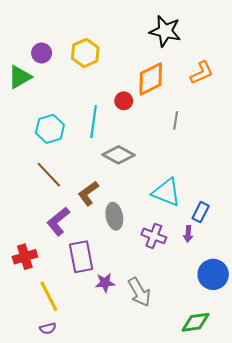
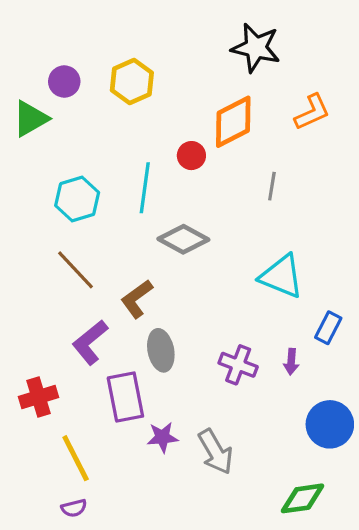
cyan triangle: (166, 192) -> (282, 276), moved
blue rectangle: (201, 212) -> (328, 328), moved
gray ellipse: (114, 216) -> (161, 350), moved

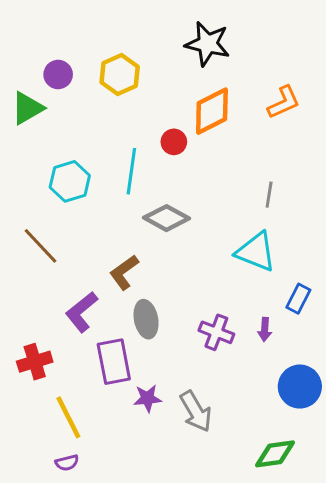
black star: (256, 48) -> (208, 44), moved
gray line: (272, 186) -> (269, 195), moved
brown line: (76, 270) -> (41, 246), moved

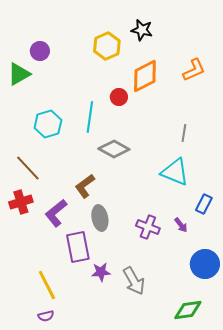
black star: (208, 44) -> (142, 30), size x0.7
yellow hexagon: (120, 74) -> (107, 46), moved
purple arrow: (265, 329) -> (181, 225), turned -42
red cross: (35, 362) -> (21, 202), moved

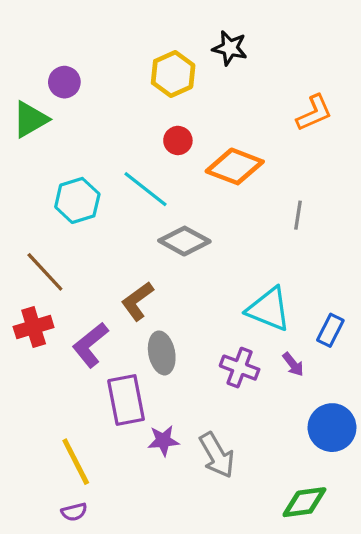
orange diamond: (145, 76) -> (235, 166), moved, turned 48
red circle: (119, 97) -> (178, 140), moved
cyan line: (90, 117) -> (145, 189), turned -60
cyan triangle: (175, 172) -> (269, 309), moved

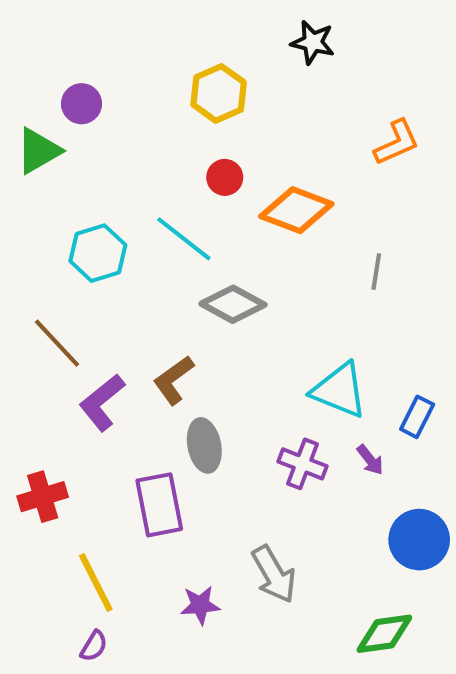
black star: (230, 48) -> (313, 42), moved
red cross: (34, 327) -> (43, 497), moved
purple L-shape: (90, 345) -> (102, 402), moved
purple star: (163, 441) -> (200, 605), moved
purple semicircle: (74, 512) -> (94, 646), turned -45

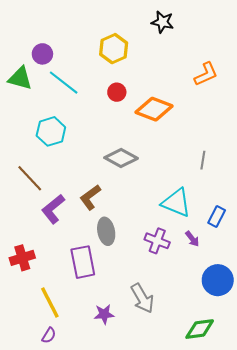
green triangle: (39, 151) -> (20, 78), turned 45
cyan line: (184, 239) -> (64, 83), moved
gray line: (376, 272) -> (203, 160), moved

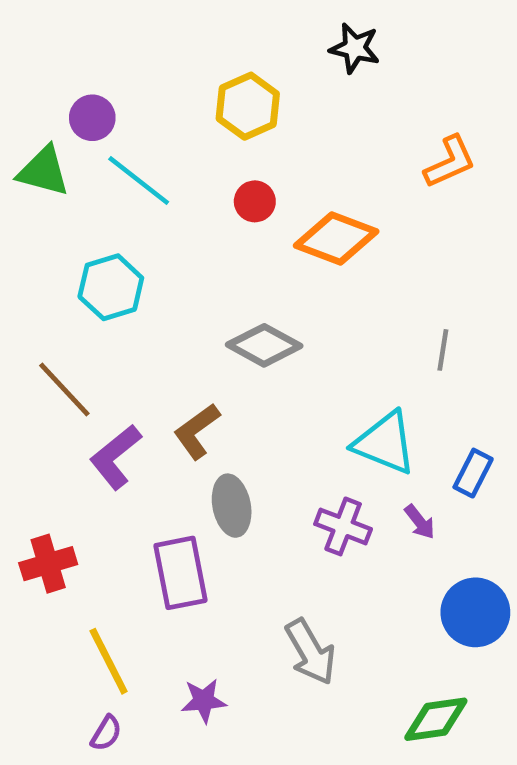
purple star: (104, 314) -> (204, 701), moved

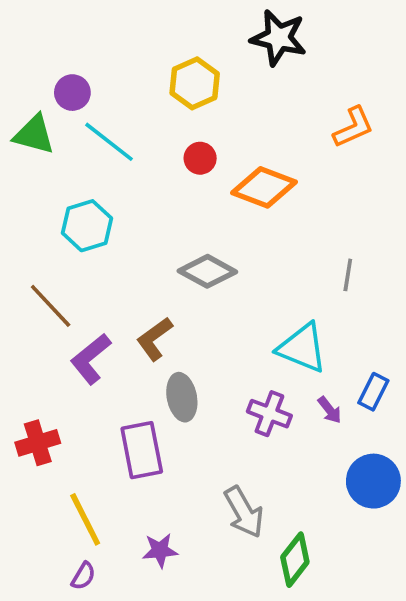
black star: (355, 48) -> (279, 38), size x1.4
blue rectangle: (473, 473) -> (373, 392), moved
green diamond: (436, 719) -> (295, 560), moved, turned -44

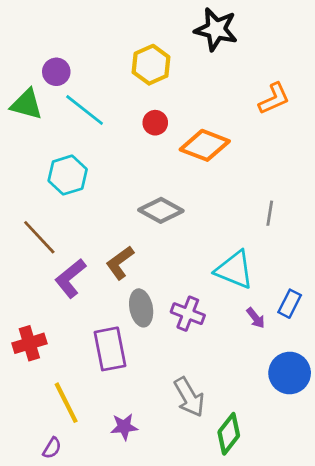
purple cross: (269, 414) -> (188, 314), moved
purple semicircle: (83, 576) -> (52, 448), moved

